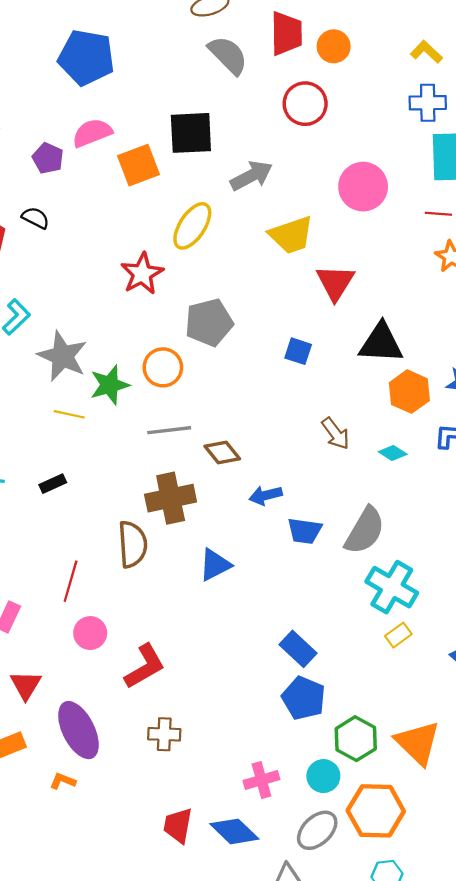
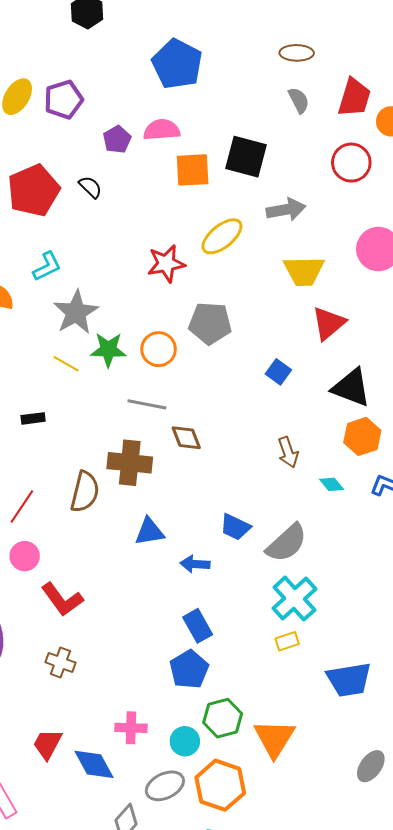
gray semicircle: (228, 55) -> (299, 100), size x0.7
blue arrow: (266, 495) -> (195, 564), moved
red L-shape: (145, 666) -> (62, 599), turned 66

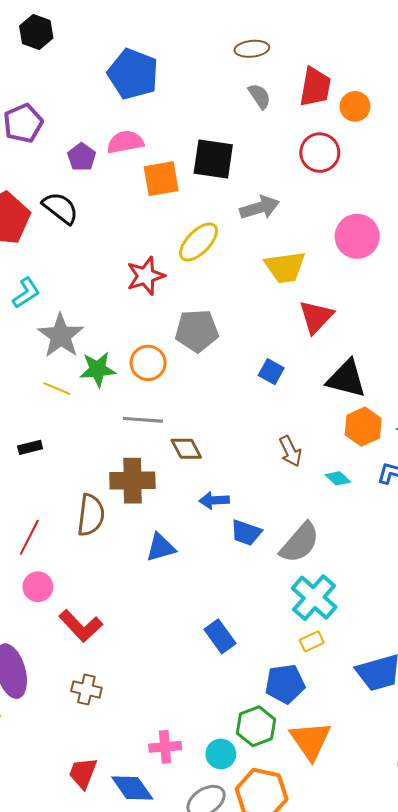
black semicircle: (90, 187) -> (60, 208), size x1.5
blue arrow: (195, 564) -> (214, 500), moved
blue pentagon: (189, 669) -> (285, 684), moved, turned 30

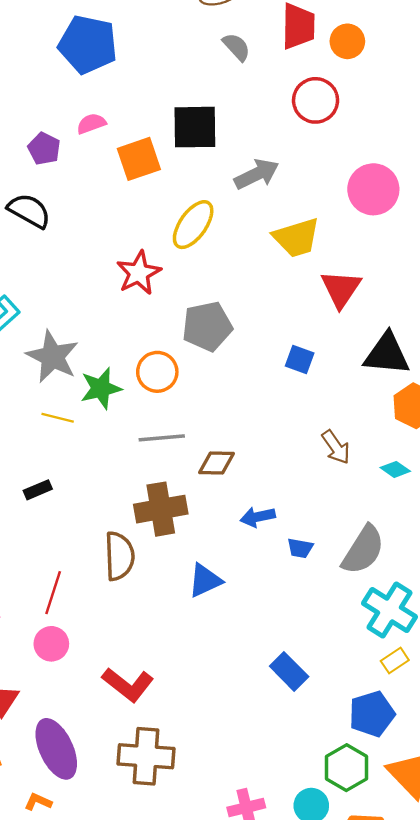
pink semicircle: (125, 142) -> (91, 124), size x0.7
brown diamond: (186, 449) -> (217, 463), turned -52
blue trapezoid: (246, 533) -> (300, 548), size x0.7
pink circle: (38, 587) -> (51, 644), moved
brown cross: (86, 689) -> (146, 756), size x1.6

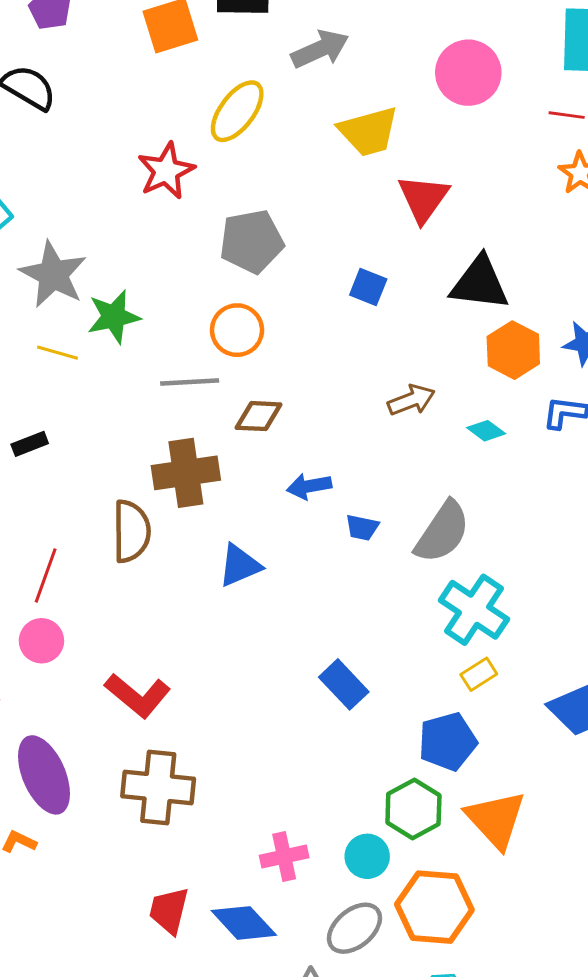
orange circle: (157, 372) -> (237, 330), moved
brown arrow: (336, 447) -> (411, 400), turned -78

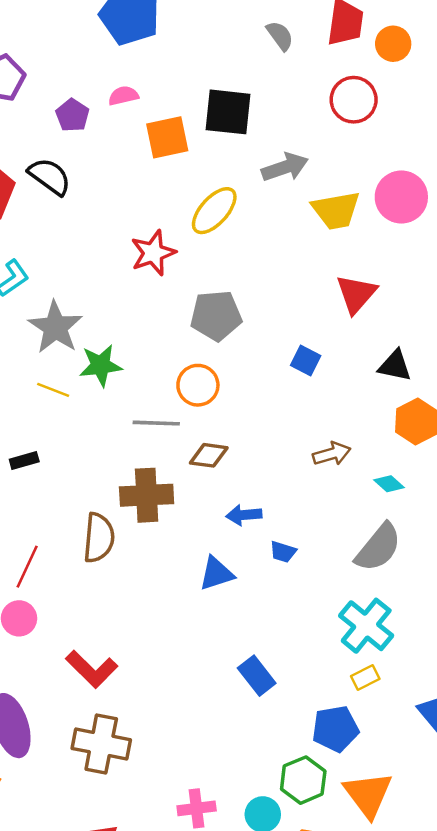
yellow trapezoid: (369, 131) -> (336, 210), moved
black triangle: (480, 283) -> (395, 366), size x0.7
gray semicircle: (442, 532) -> (378, 547), moved
blue triangle: (240, 565) -> (216, 574), moved

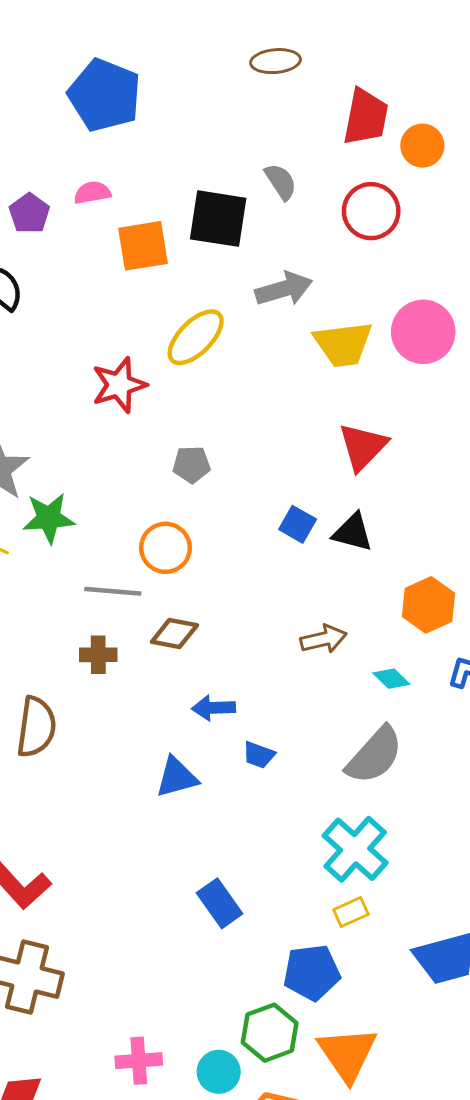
gray semicircle: (280, 36) -> (281, 182), moved
gray pentagon: (216, 316) -> (192, 465), size x0.6
black triangle: (395, 366) -> (353, 532), moved
brown cross: (147, 495) -> (98, 655), moved, size x0.6

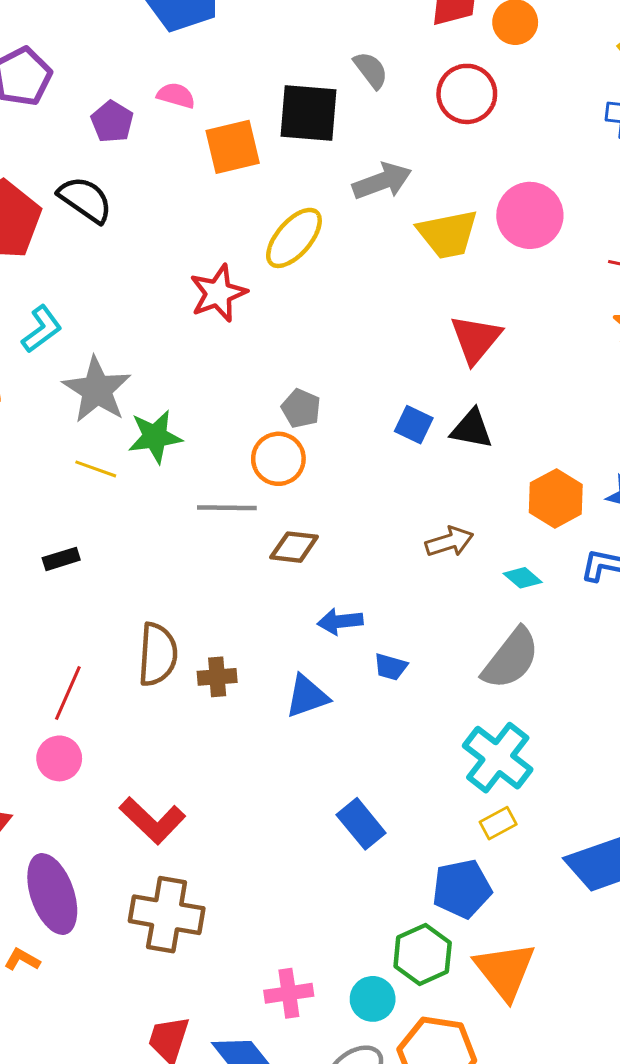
pink semicircle: (92, 193) -> (176, 95), turned 30
gray pentagon: (192, 465) -> (301, 408), moved, turned 30
brown cross: (98, 655) -> (217, 677), moved

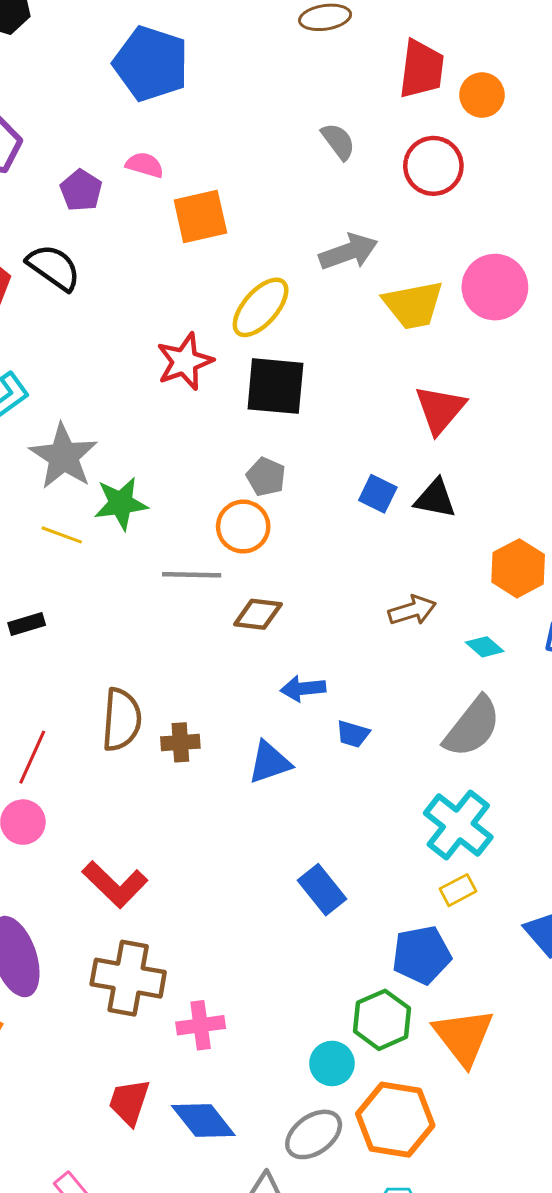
black square: (309, 113) -> (275, 386), moved
pink cross: (289, 993) -> (201, 1025), moved

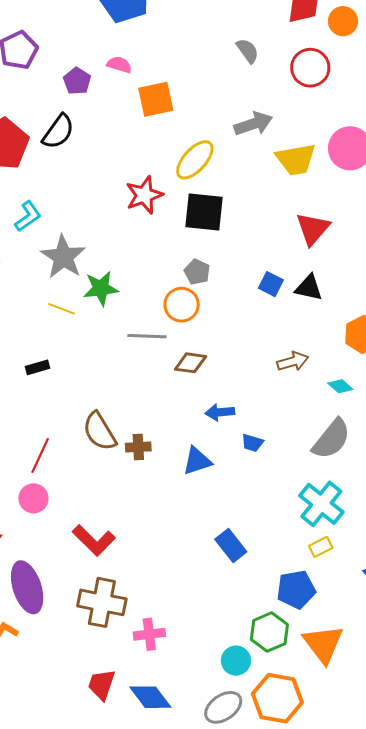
black semicircle: (54, 267) -> (58, 132), turned 90
brown semicircle: (122, 720) -> (100, 431), turned 144

